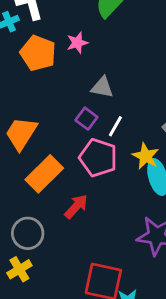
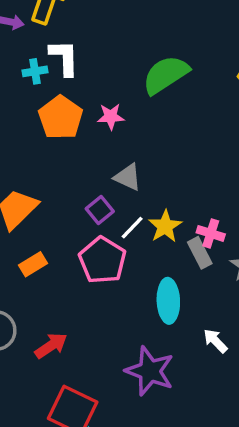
yellow star: (146, 156) -> (165, 226), moved
orange rectangle: (44, 174) -> (33, 264), size x0.6
red arrow: (76, 206) -> (51, 346), moved

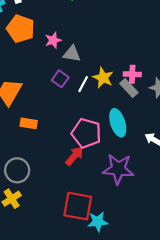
pink star: (111, 117) -> (53, 40), moved
pink pentagon: (102, 260) -> (86, 133), moved
orange rectangle: (33, 264) -> (29, 123), turned 56
red arrow: (51, 346) -> (74, 156), moved

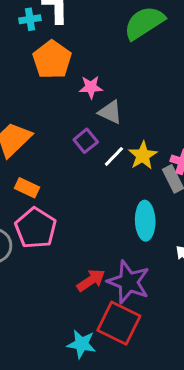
pink pentagon: (86, 133) -> (36, 228), moved
red arrow: (74, 156) -> (91, 280), moved
red square: (78, 206) -> (119, 323), moved

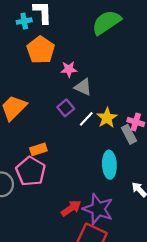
orange rectangle: (27, 188) -> (38, 149), moved, turned -42

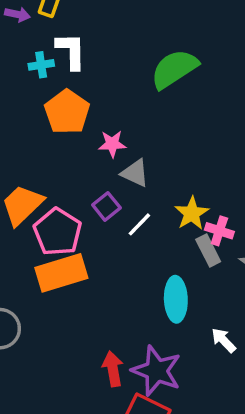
yellow star: (107, 118) -> (192, 213), moved
orange rectangle: (38, 149) -> (61, 273), size x1.8
pink pentagon: (31, 171) -> (58, 232), moved
red arrow: (71, 208) -> (113, 369), turned -66

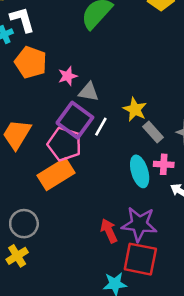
purple square: (106, 206) -> (75, 120), size x1.8
pink cross: (219, 231) -> (164, 164), moved
pink pentagon: (58, 232) -> (64, 144), moved

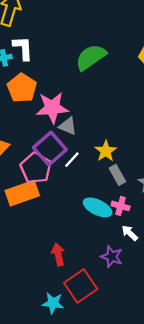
pink star: (68, 76) -> (52, 108), size x1.8
cyan ellipse: (140, 171) -> (98, 207), turned -60
purple star: (139, 224) -> (112, 257), moved, size x0.7
red square: (140, 259) -> (81, 286), turned 32

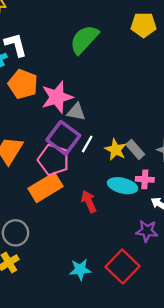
yellow star: (106, 151) -> (116, 150), moved
red arrow: (58, 254) -> (89, 202), moved
cyan star: (53, 303) -> (80, 270), moved

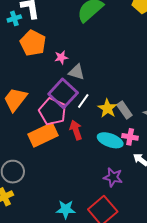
pink star: (57, 97) -> (61, 57), size x0.5
red arrow: (89, 202) -> (76, 130), moved
purple star: (147, 231) -> (113, 177), moved

